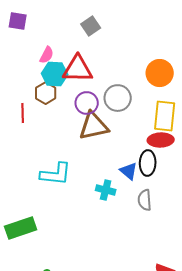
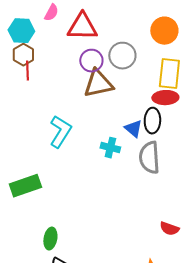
cyan hexagon: (55, 74) -> (21, 31), moved
brown hexagon: (46, 93) -> (23, 55), moved
cyan L-shape: (56, 174) -> (60, 132), turned -64
gray semicircle: (145, 200) -> (149, 158), size x1.5

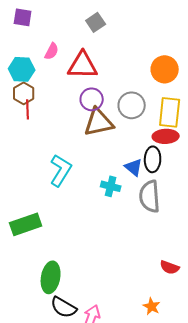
gray circle: (122, 56) -> (132, 105), moved
green ellipse: (50, 239) -> (51, 277), size x1.4

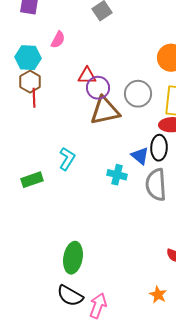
red triangle: (83, 65) -> (87, 76), moved, size x0.6
cyan L-shape: (61, 170) -> (67, 159), size x0.7
green rectangle: (26, 224) -> (32, 180), moved, size x0.7
green ellipse: (51, 277) -> (73, 258), moved

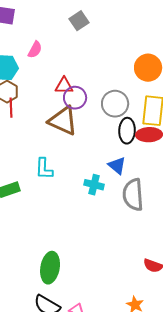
brown triangle: (105, 111) -> (63, 121), moved, turned 36
black ellipse: (159, 148) -> (127, 131), moved
cyan L-shape: (67, 159) -> (44, 169), turned 150

